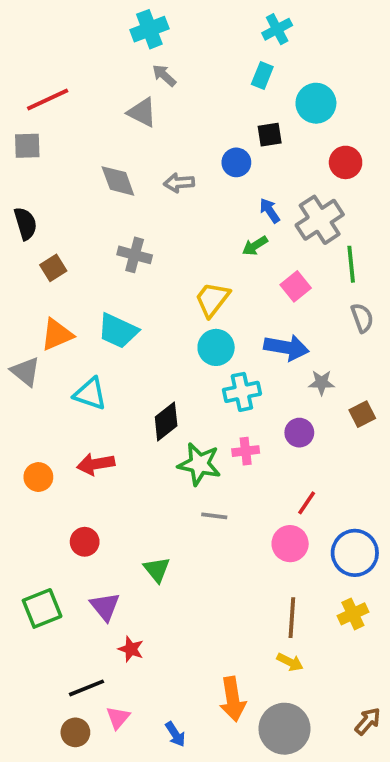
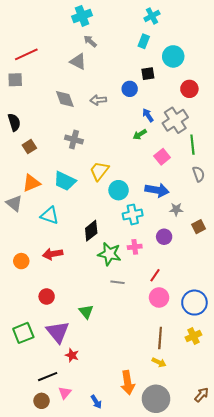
yellow trapezoid: (212, 299) -> (99, 171), moved
red line: (307, 503) -> (155, 275), moved
purple triangle: (105, 607) -> (58, 332), size x1.4

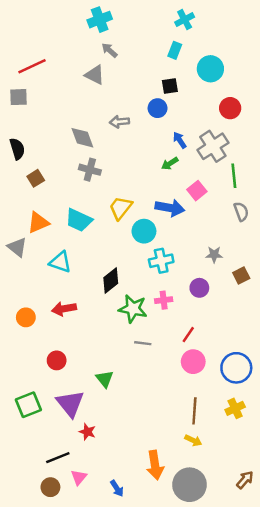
black square: (148, 74) -> (170, 86), moved
gray diamond: (65, 99) -> (82, 138), moved
blue arrow: (157, 190) -> (170, 208), moved

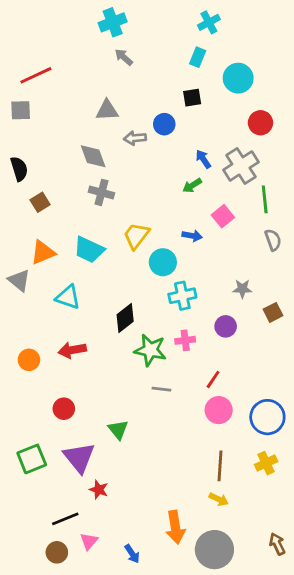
gray triangle: (95, 75) -> (107, 110), moved, turned -30
blue circle: (158, 108) -> (164, 124), moved
blue arrow: (170, 208) -> (192, 236), size x0.6
brown arrow: (245, 480) -> (277, 544), turned -66

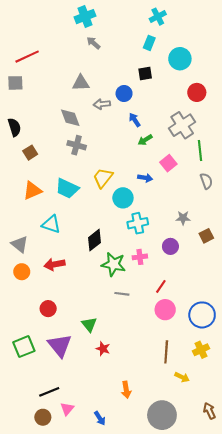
blue arrow: (203, 159) -> (135, 120), moved
gray triangle: (19, 280) -> (20, 244), moved
red star: (99, 490) -> (103, 349), moved
yellow arrow: (219, 499) -> (182, 377), moved
orange arrow: (175, 527) -> (126, 390), moved, size x0.7

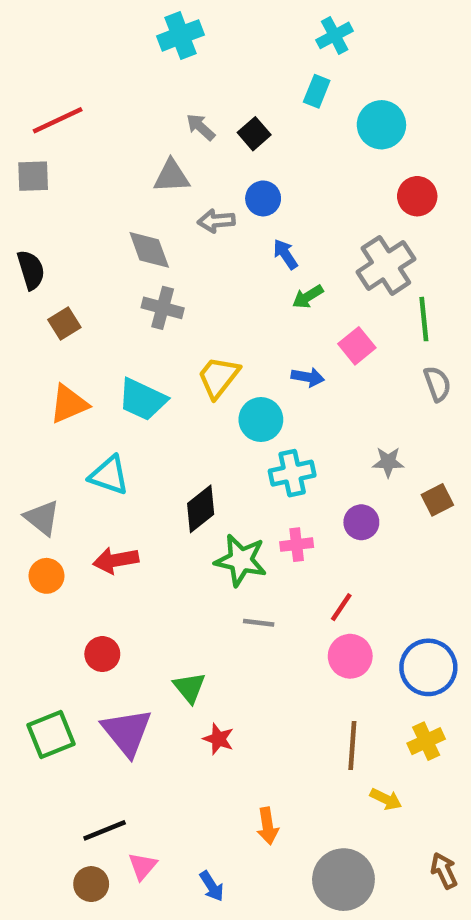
gray arrow: (93, 43) -> (201, 127), moved
black square: (145, 73) -> (254, 134), moved, turned -32

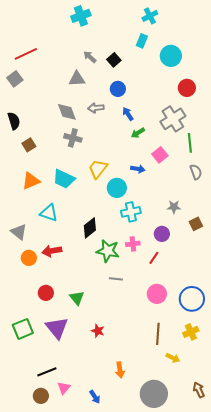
gray square: (33, 176) -> (15, 79), turned -35
gray arrow: (216, 221) -> (96, 108), moved
orange circle: (46, 576) -> (29, 258), moved
red line: (341, 607) -> (154, 258), moved
green triangle: (189, 688) -> (77, 298), moved

